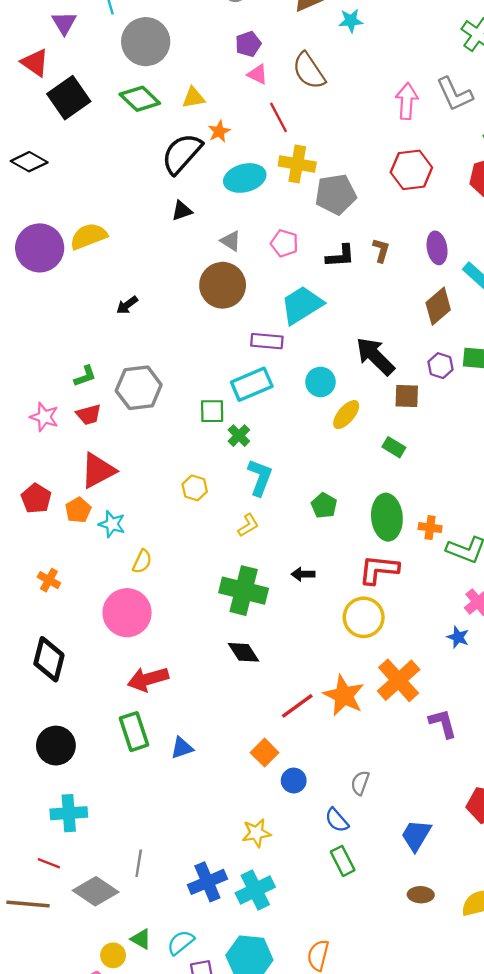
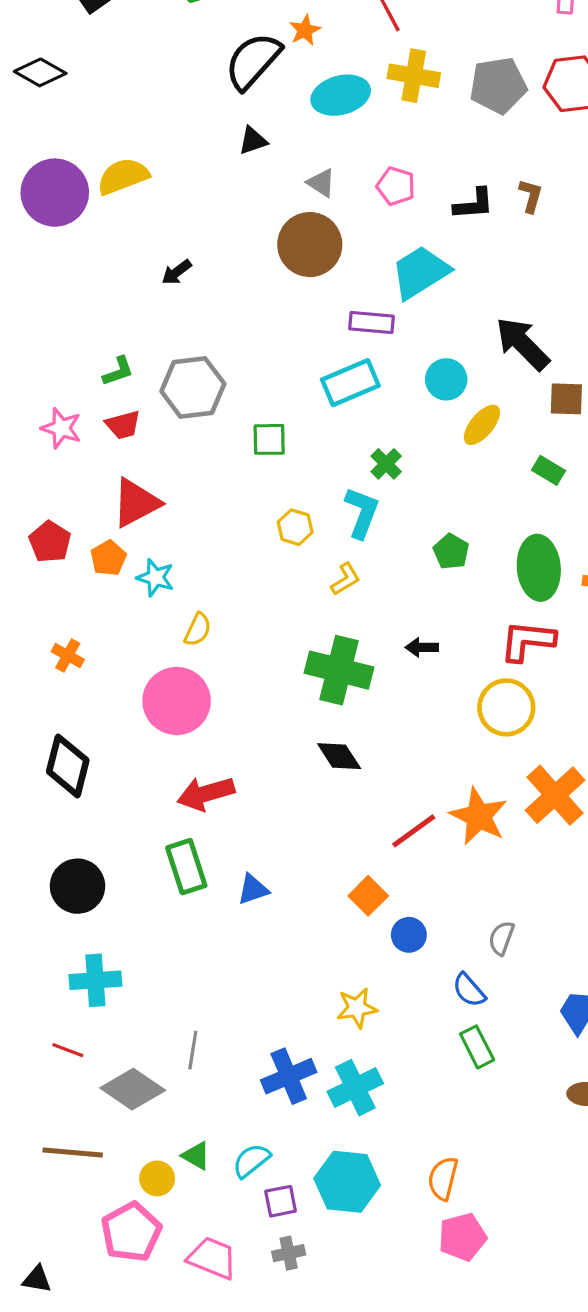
gray pentagon: (336, 194) -> (498, 85), moved
green square: (212, 411) -> (269, 439), moved
green cross: (239, 436) -> (386, 464), moved
yellow hexagon: (195, 488) -> (295, 527), moved
brown line: (28, 904) -> (73, 1152), moved

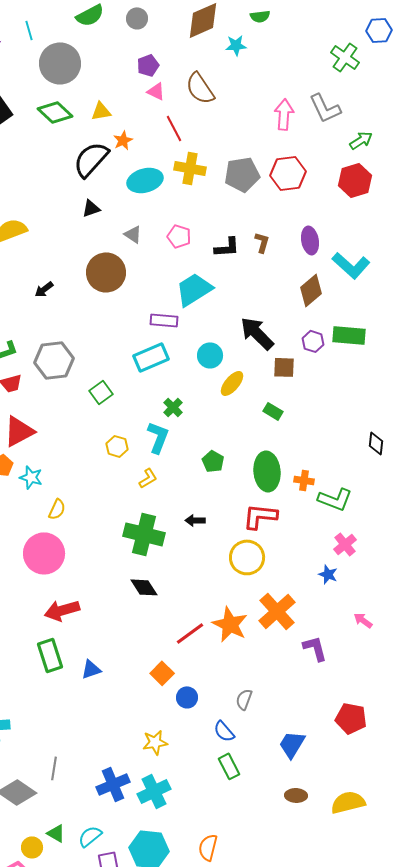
brown circle: (310, 245) -> (106, 272), moved
green square: (269, 439) -> (101, 392), turned -35

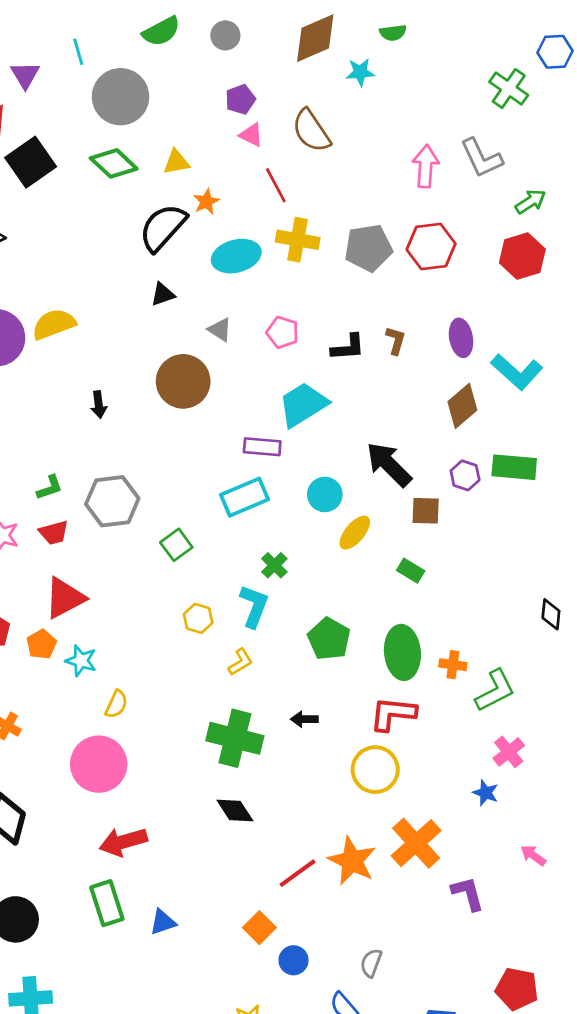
black arrow: (44, 289) -> (99, 405), turned -60
green pentagon: (213, 461) -> (329, 639), size x1.4
green L-shape: (335, 499) -> (495, 691), turned -48

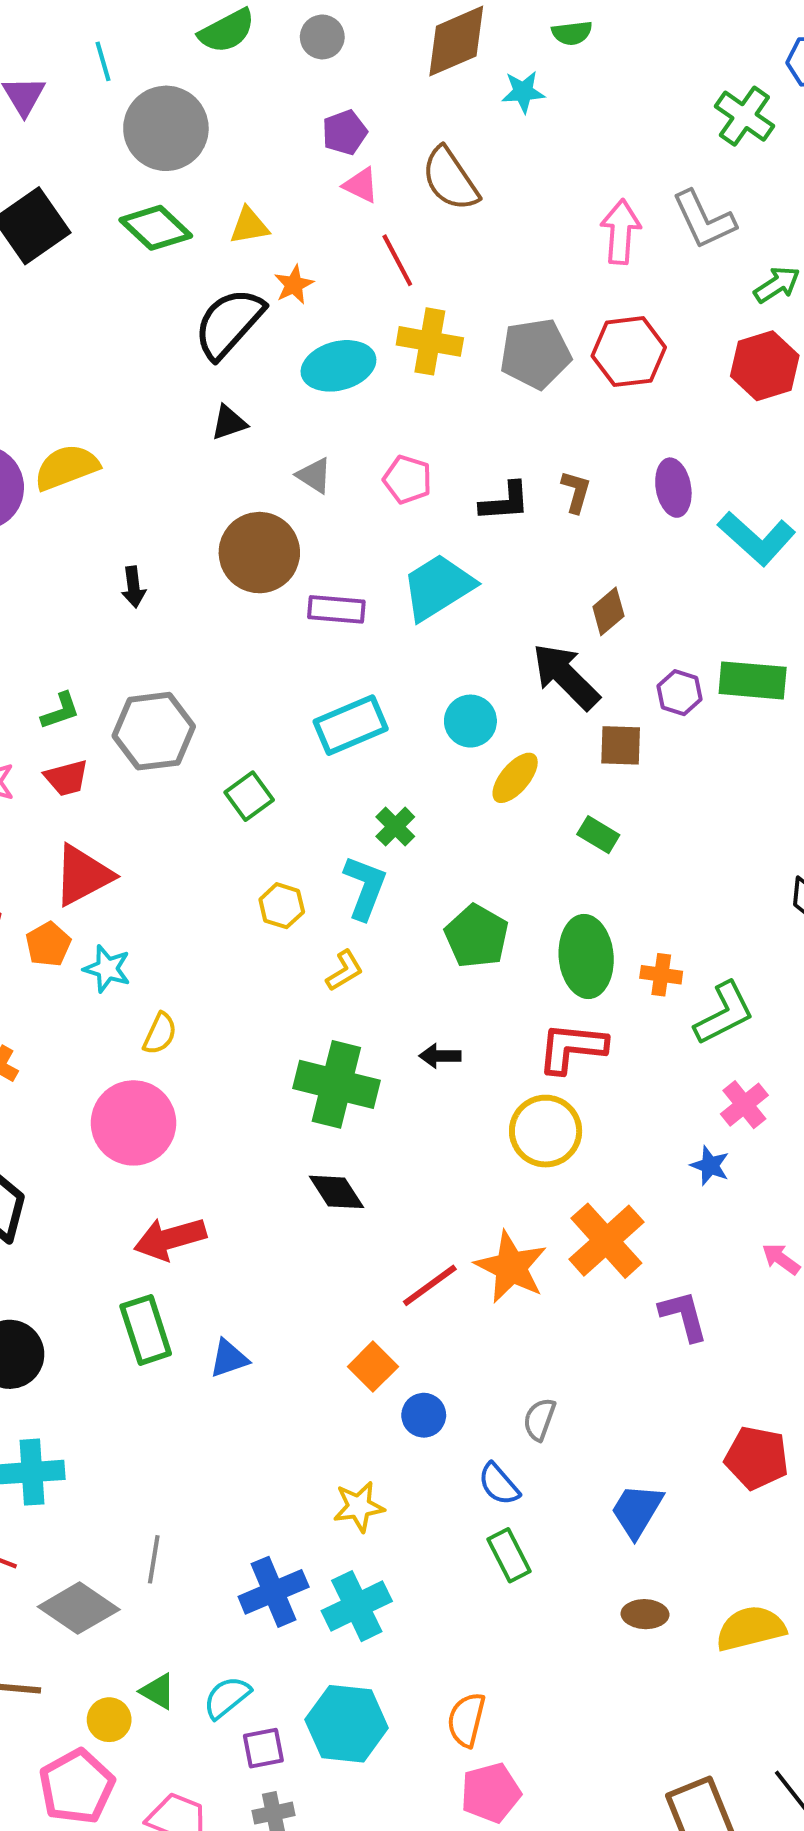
brown diamond: (462, 406) -> (608, 611), moved, size x0.7
purple rectangle: (262, 447) -> (336, 609), moved

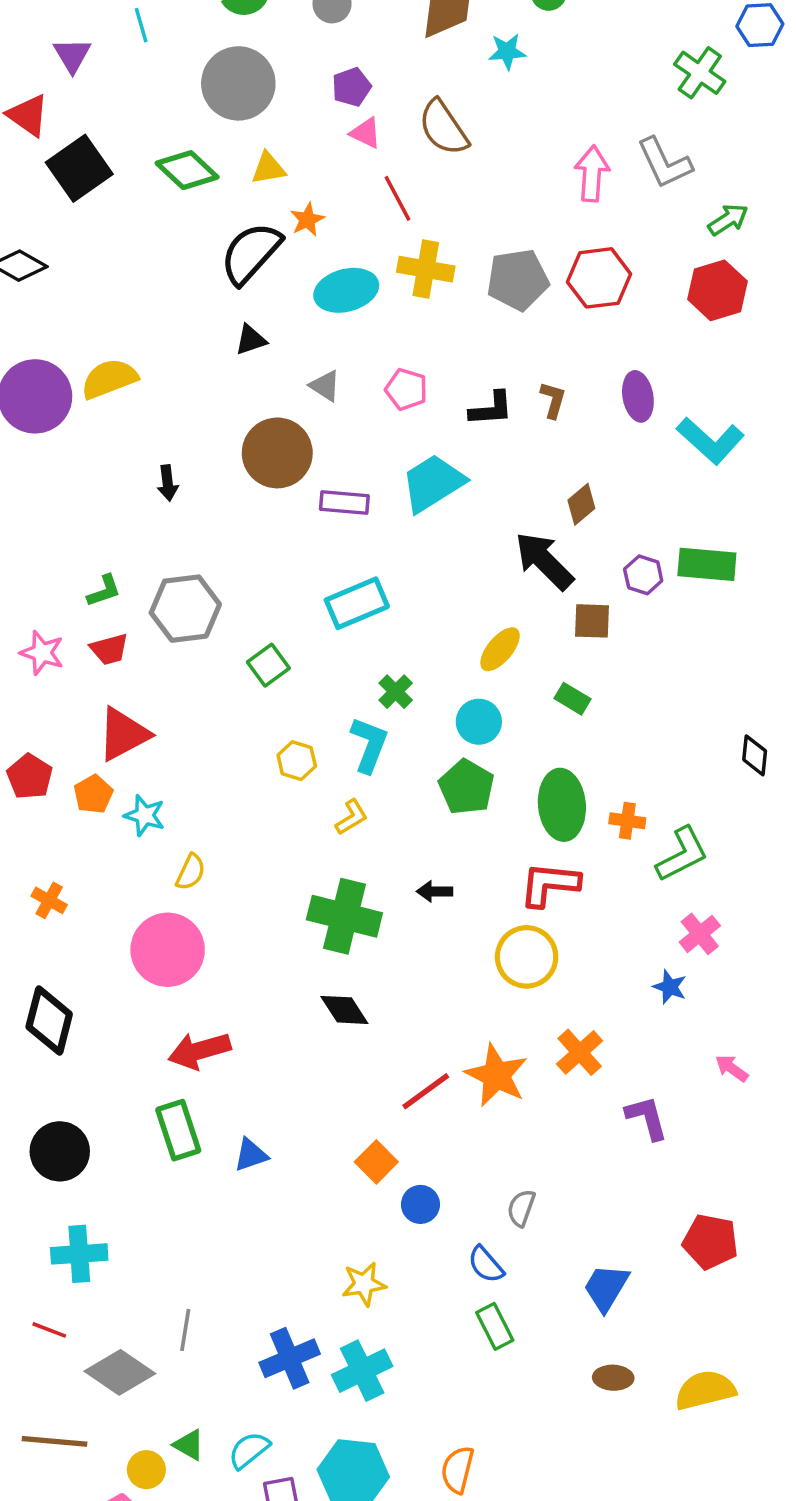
gray circle: (166, 128) -> (238, 83), moved
cyan circle: (470, 721) -> (479, 722), moved
orange cross: (606, 1241) -> (580, 1052), size x0.7

